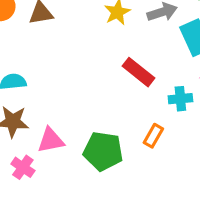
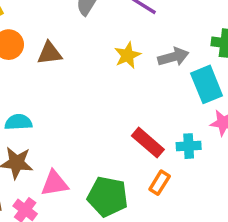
red rectangle: (139, 72) -> (148, 143), moved

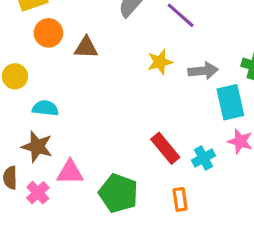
cyan cross: (189, 146) -> (203, 158), turned -35
orange rectangle: (160, 183) -> (180, 199), moved, turned -50

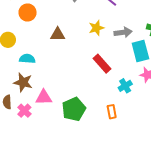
brown triangle: (86, 48) -> (58, 34), moved
red rectangle: (165, 148) -> (102, 64), moved
green pentagon: (118, 193) -> (74, 109), turned 30

